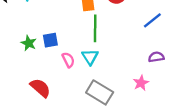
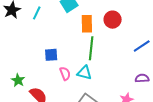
green star: (29, 43) -> (18, 80), moved
cyan triangle: (90, 57) -> (84, 73), turned -49

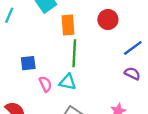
red circle: (113, 20) -> (108, 19), moved
purple semicircle: (142, 78) -> (132, 74), moved, turned 32

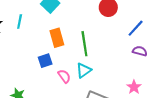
orange rectangle: (68, 25) -> (57, 38), moved
cyan triangle: (68, 82) -> (84, 70), turned -35

